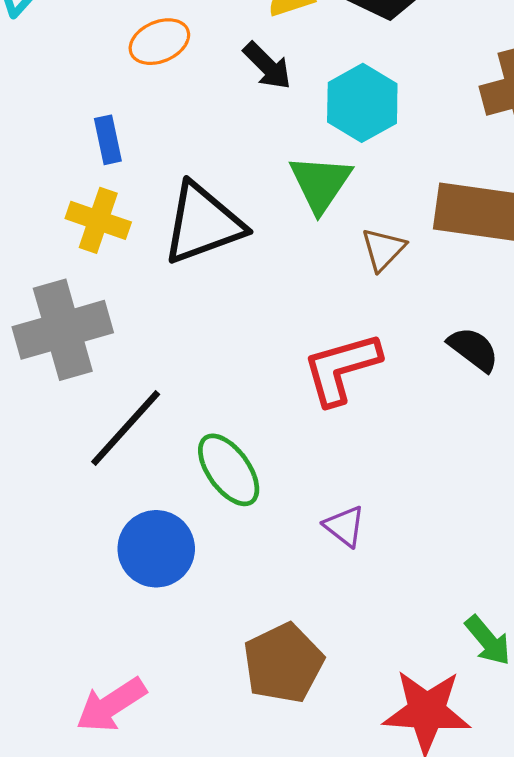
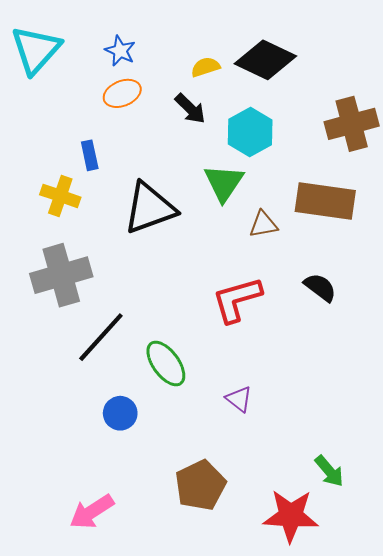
yellow cross: (98, 220) -> (60, 196), moved
brown triangle: (383, 249) -> (263, 224), turned 36
blue circle: (156, 549) -> (120, 413), size x0.7

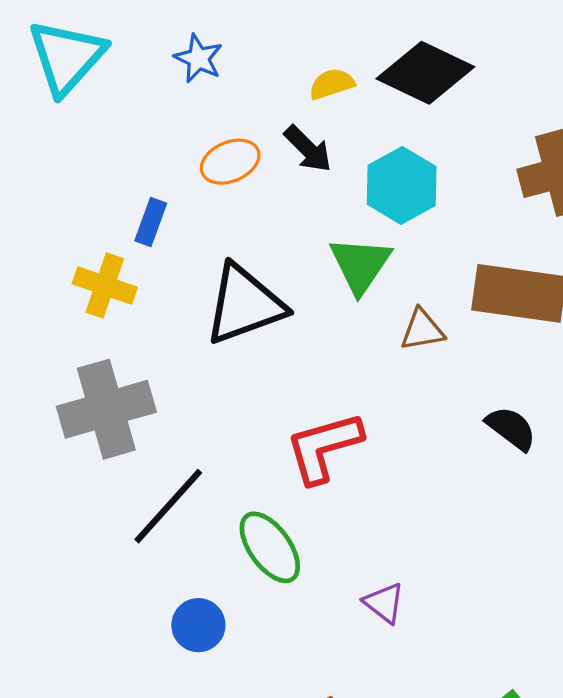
orange ellipse: (122, 93) -> (230, 162), moved
blue rectangle: (90, 155) -> (151, 222), turned 32
red L-shape: (237, 300) -> (324, 447), moved

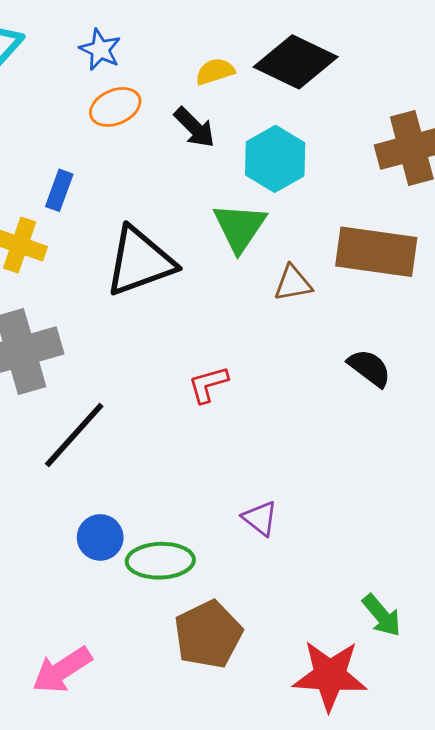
orange ellipse: (230, 162) -> (115, 107), moved
red L-shape: (324, 447) -> (208, 384), size x0.6
green ellipse: (270, 547) -> (160, 561), moved, turned -56

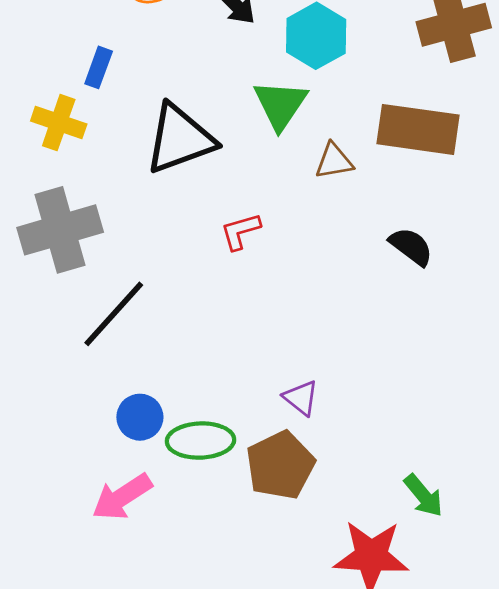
red L-shape: (208, 384) -> (240, 231), moved
brown pentagon: (208, 634) -> (280, 465), moved
pink arrow: (62, 670) -> (122, 497), moved

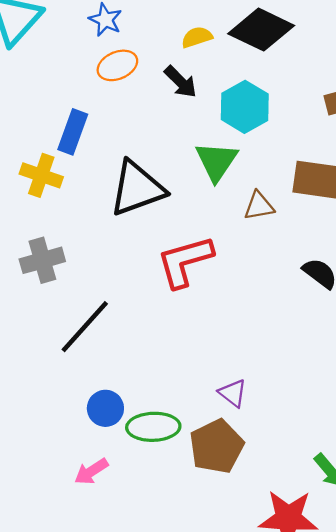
blue rectangle: (99, 67) -> (73, 132), size x1.4
gray cross: (60, 230) -> (42, 260), size x0.7
red L-shape: (240, 231) -> (185, 261), size x1.8
pink arrow: (122, 497) -> (91, 471), size x0.7

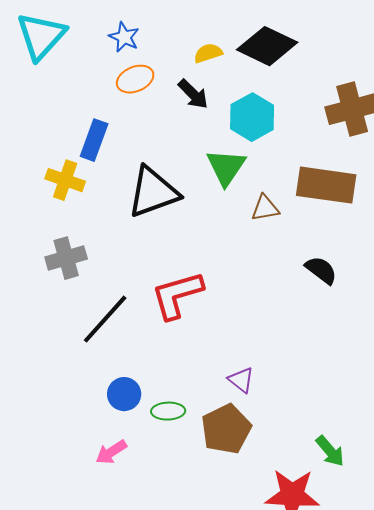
red L-shape: (185, 261) -> (177, 295), moved
green ellipse: (153, 427) -> (168, 411), size x0.7

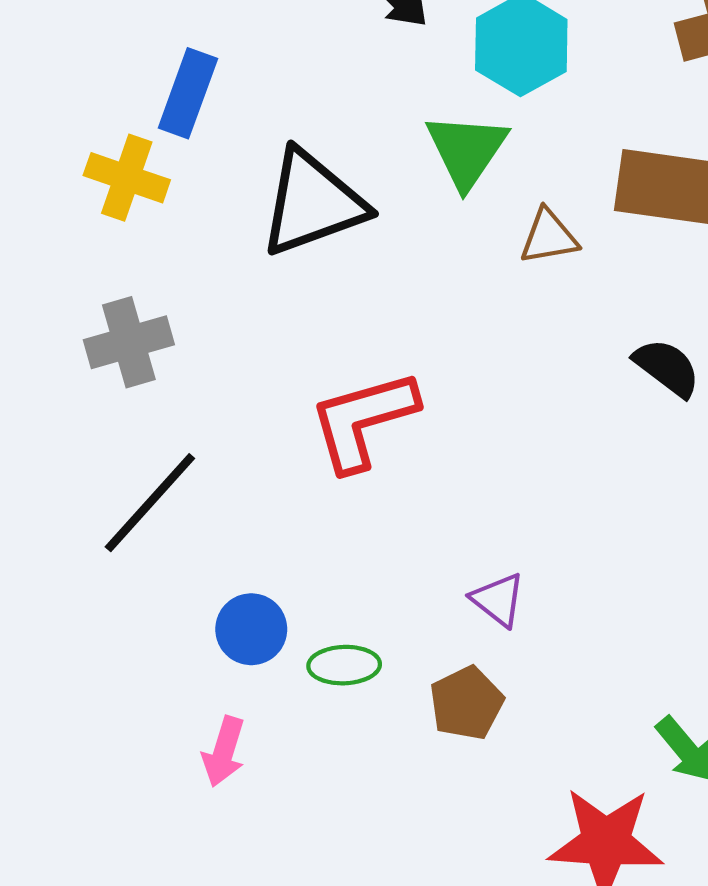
black line: (105, 319) -> (150, 503), moved
brown pentagon: (226, 429) -> (466, 703), size x0.7
pink arrow: (111, 452) -> (224, 752), turned -40

